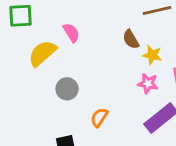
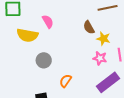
yellow semicircle: (42, 53) -> (27, 35), turned -130

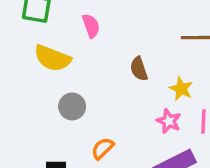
pink semicircle: (48, 22) -> (91, 26), moved
brown semicircle: (89, 27) -> (139, 69), moved

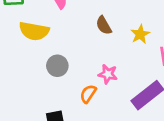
yellow star: (181, 89) -> (140, 34), turned 30
pink star: (169, 121) -> (108, 74), moved

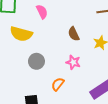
pink star: (108, 74) -> (73, 62), moved

